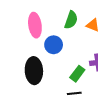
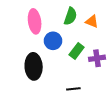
green rectangle: (77, 74) -> (77, 51), moved

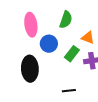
orange triangle: (92, 21) -> (88, 38), moved

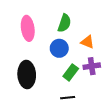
blue circle: (49, 44) -> (59, 48), moved
green rectangle: (72, 54) -> (71, 72), moved

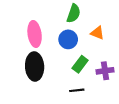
pink ellipse: (28, 28) -> (35, 34), moved
purple cross: (92, 66) -> (105, 71), moved

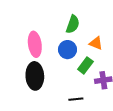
green rectangle: (80, 64) -> (85, 65), moved

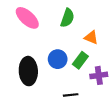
pink ellipse: (35, 44) -> (27, 18), moved, turned -40
blue circle: (67, 50) -> (58, 59), moved

